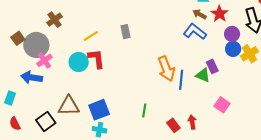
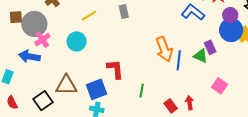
brown square: (18, 38) -> (16, 17), turned 32
blue circle: (233, 49) -> (231, 30), size x1.5
red L-shape: (96, 59) -> (115, 69), moved

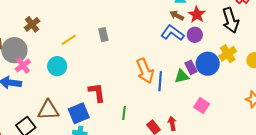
purple circle: (230, 15) -> (195, 35), moved
blue circle: (231, 30) -> (208, 64), moved
green triangle: (201, 56) -> (182, 76), turned -35

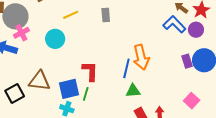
green triangle: (182, 76) -> (133, 91), moved
blue line: (160, 81) -> (126, 68), moved
green line: (124, 113) -> (86, 94), moved

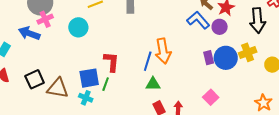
brown triangle: (39, 81) -> (58, 88), moved

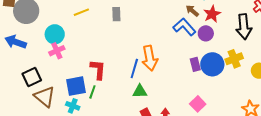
pink cross: (45, 19) -> (57, 51), moved
cyan circle: (78, 27) -> (55, 34), moved
black square: (35, 79) -> (32, 77), moved
brown triangle: (58, 88) -> (45, 97), turned 30

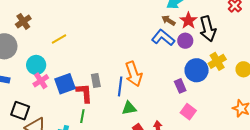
gray rectangle: (116, 14) -> (96, 80), moved
black arrow: (244, 27) -> (208, 29), moved
purple rectangle: (195, 64) -> (180, 86), moved
black square: (32, 77) -> (20, 111), turned -36
blue square: (76, 86) -> (65, 84), moved

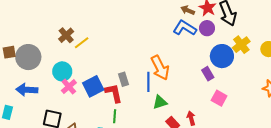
brown cross: (23, 21) -> (66, 35), moved

